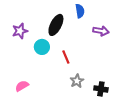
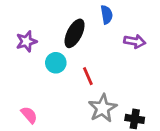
gray star: (77, 81) -> (103, 108), size x1.5
pink semicircle: (22, 86) -> (29, 115), turned 80

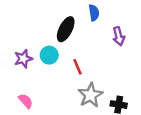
purple star: (26, 41) -> (23, 59), moved
purple arrow: (135, 41) -> (119, 36), turned 66

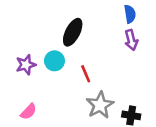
blue semicircle: (94, 13) -> (130, 14), moved
pink semicircle: (26, 101) -> (28, 112), turned 84

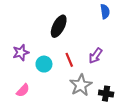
purple arrow: (131, 40) -> (96, 56), moved, turned 49
cyan circle: (54, 61) -> (44, 64), moved

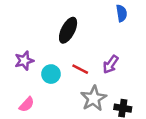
red line: (69, 60) -> (80, 69), turned -40

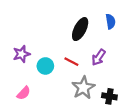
blue semicircle: (122, 13) -> (110, 21), moved
black ellipse: (68, 30) -> (80, 29), moved

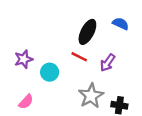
blue semicircle: (110, 21) -> (121, 24), turned -56
red line: (71, 62) -> (79, 57), moved

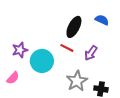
cyan circle: (50, 72) -> (42, 61), size x1.5
pink semicircle: (26, 102) -> (13, 78), moved

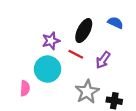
purple star: (20, 50) -> (51, 41), moved
pink semicircle: (13, 78) -> (25, 88), moved, turned -40

